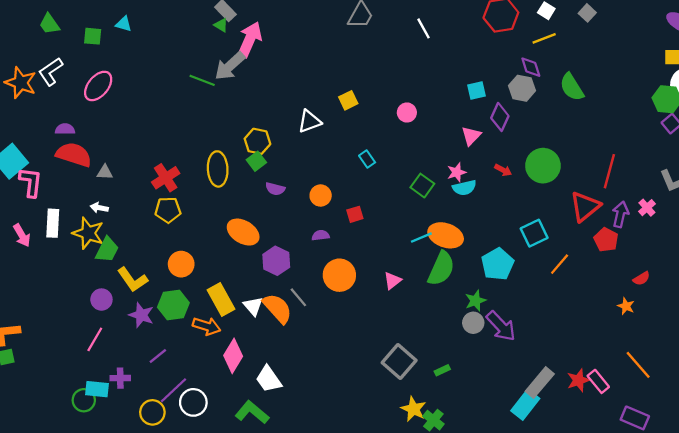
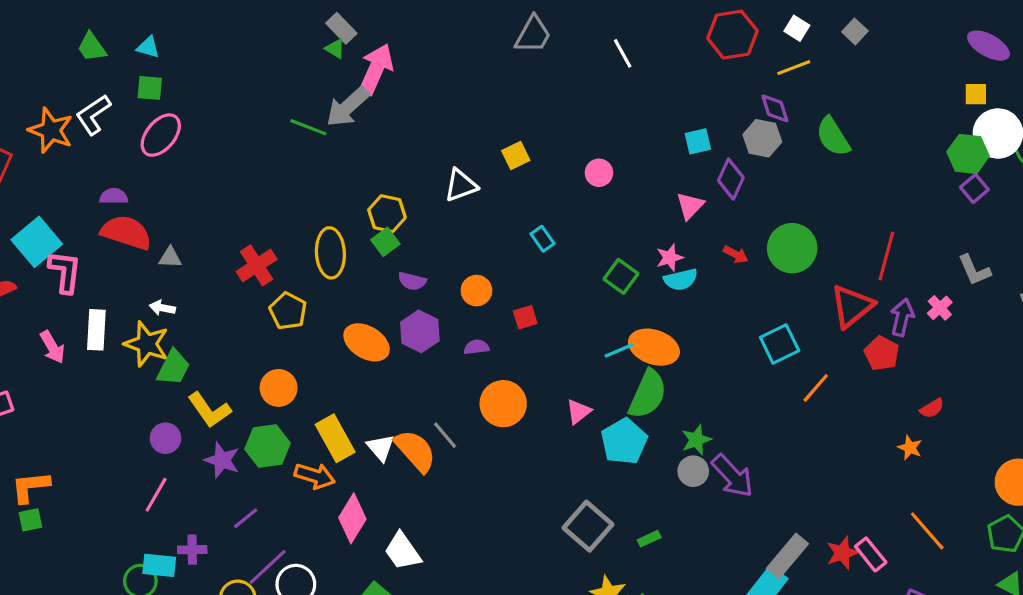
cyan triangle: (124, 24) -> (148, 47), moved
green square: (93, 36) -> (150, 88), moved
yellow pentagon: (168, 210) -> (288, 311), moved, turned 30
purple hexagon: (276, 261) -> (420, 331), moved
cyan pentagon: (498, 264) -> (624, 441), moved

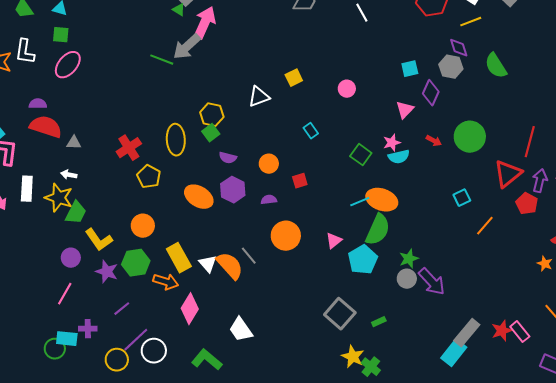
white L-shape: (93, 115) -> (25, 52), turned -48
cyan square: (780, 344) -> (462, 198), size x0.7
white trapezoid: (403, 551) -> (241, 330), moved

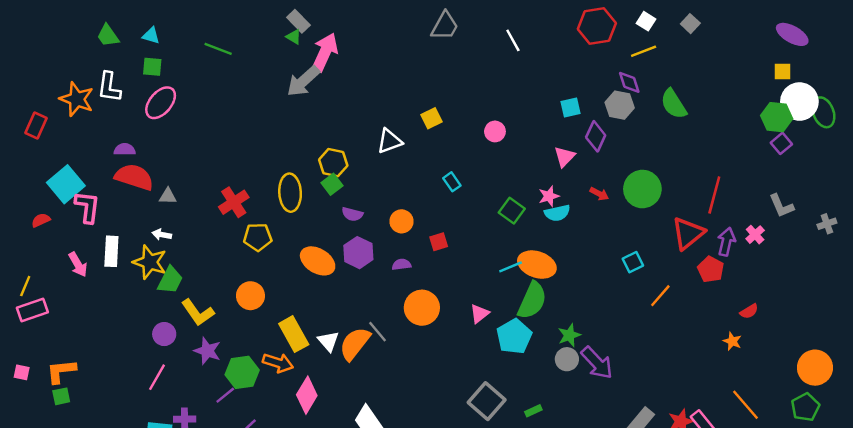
green line: (162, 60) -> (218, 49), moved
yellow pentagon: (149, 177) -> (258, 237), turned -30
green hexagon: (136, 263) -> (242, 372), moved
orange semicircle: (230, 266) -> (355, 344), turned -100

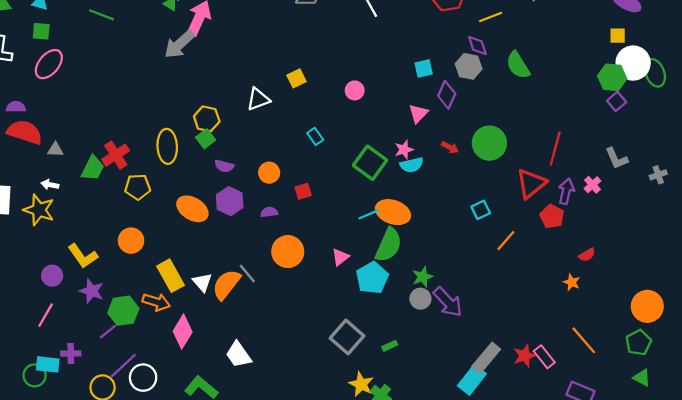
green square: (512, 211) -> (370, 163), size x1.4
green trapezoid: (170, 280) -> (93, 168), moved

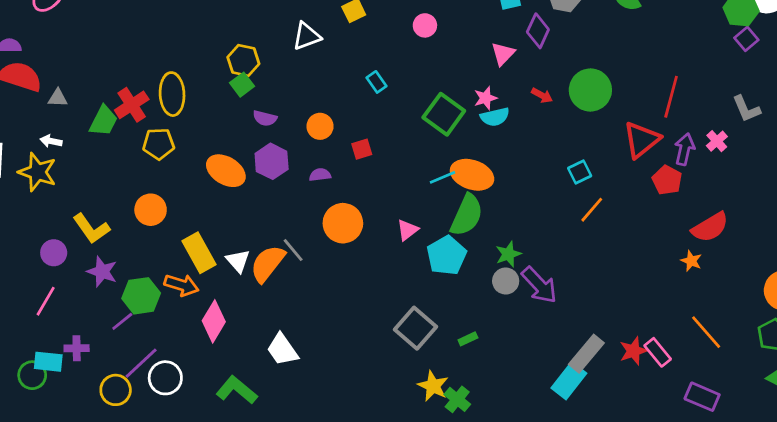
yellow ellipse: (167, 146) -> (172, 94), moved
orange line: (506, 241) -> (592, 210), moved
red semicircle: (587, 255) -> (710, 227), size x1.8

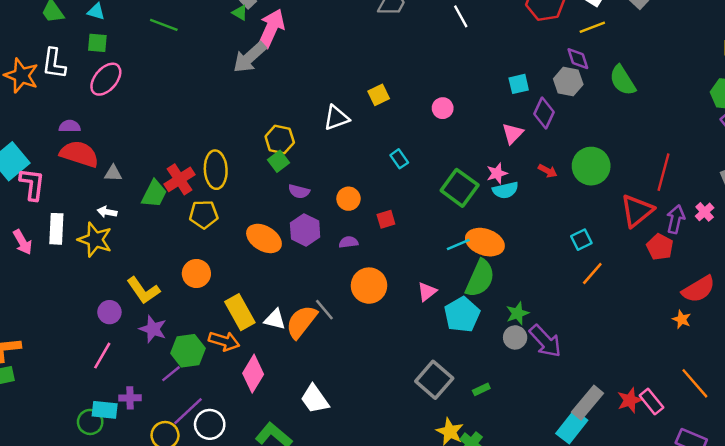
white triangle: (238, 261) -> (275, 319), turned -35

